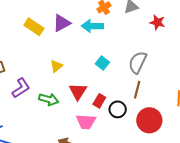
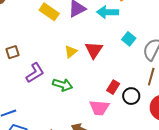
cyan square: (102, 63) -> (129, 39), moved
red triangle: (78, 92) -> (94, 50), moved

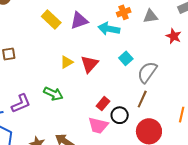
purple L-shape: (35, 73) -> (21, 103), moved
pink trapezoid: (99, 108) -> (98, 125), moved

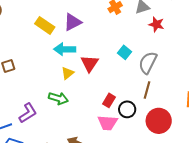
cyan arrow: (109, 29) -> (65, 49), moved
red star: (174, 36) -> (156, 24), moved
yellow triangle: (67, 62) -> (68, 73), moved

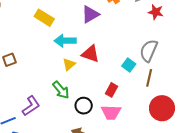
purple triangle: (73, 22) -> (90, 14), moved
cyan square: (124, 52) -> (129, 65), moved
red triangle: (90, 63) -> (91, 54), turned -42
green arrow: (58, 98) -> (61, 90), turned 36
black circle: (127, 109) -> (84, 106), moved

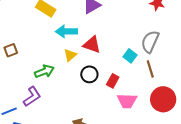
brown line: (149, 78) -> (150, 69), turned -30
green arrow: (61, 90) -> (44, 71), moved, turned -72
black circle: (84, 106) -> (89, 74), moved
pink trapezoid: (111, 112) -> (127, 101), moved

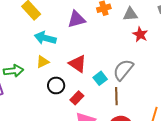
red triangle: (92, 45) -> (78, 64), moved

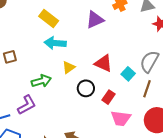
cyan arrow: (45, 38) -> (55, 43), moved
brown line: (116, 96) -> (147, 89), turned 30

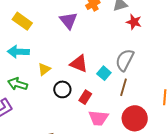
purple triangle: (95, 20) -> (68, 21), turned -42
cyan arrow: (55, 43) -> (18, 52), moved
green arrow: (41, 81) -> (18, 84), turned -144

